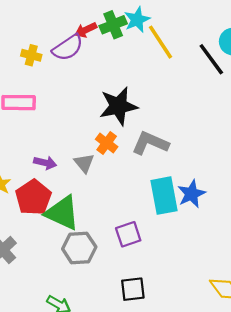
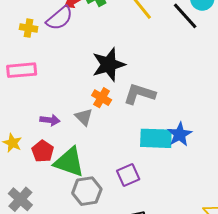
cyan rectangle: (164, 196) -> (156, 138), turned -72
red pentagon: (33, 197) -> (43, 151), size x0.7

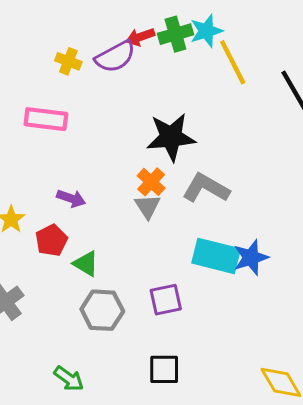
gray triangle: (84, 117) -> (148, 206), moved
green triangle: (69, 162) -> (86, 264), size x0.6

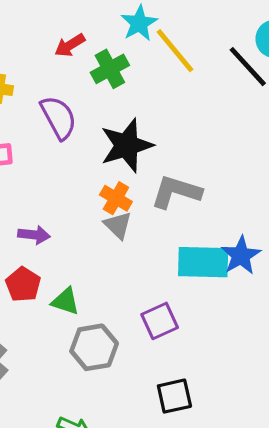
green cross: (175, 34) -> (110, 69), moved
purple semicircle: (115, 57) -> (59, 118), moved, turned -78

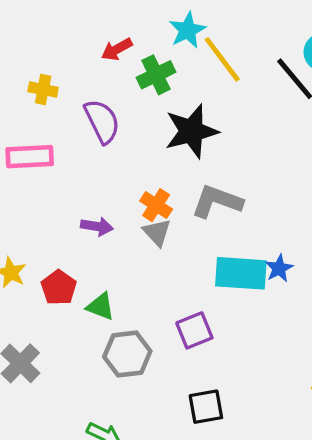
black star: (127, 145) -> (191, 131), moved
purple arrow: (34, 235) -> (97, 226), moved
blue star: (241, 255) -> (279, 268), size x0.7

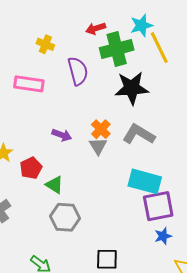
green cross: (156, 75) -> (117, 49), size x1.4
blue star: (279, 268) -> (163, 236), moved
purple square: (194, 330) -> (158, 206), moved, size x1.4

